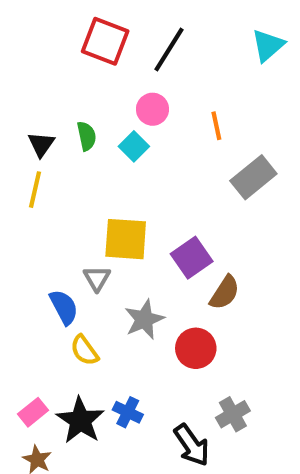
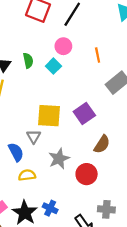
purple square: (192, 258) -> (84, 113), moved
yellow semicircle: (84, 350) -> (27, 175), turned 119
gray cross: (233, 414) -> (106, 209), turned 35

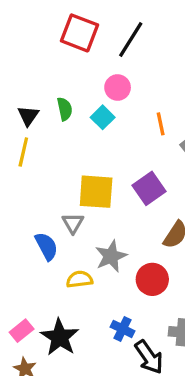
orange line: (98, 55) -> (161, 124), moved
yellow semicircle: (27, 175) -> (80, 279), moved
blue cross: (50, 208) -> (123, 329), moved

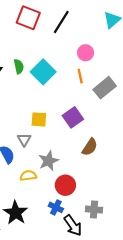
pink circle: (118, 87) -> (86, 53), moved
cyan square: (103, 117) -> (43, 72), size x1.6
yellow square: (96, 192) -> (39, 119), size x0.7
red circle: (152, 279) -> (65, 185), moved

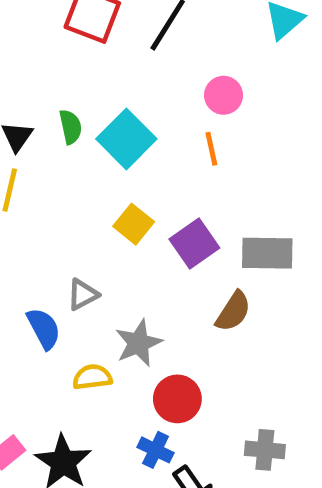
gray rectangle: (105, 88) -> (267, 253), moved, turned 40
yellow square: (39, 119) -> (134, 224), moved, turned 35
gray triangle: (24, 140) -> (83, 294), turned 32
gray cross: (94, 210) -> (265, 450), moved

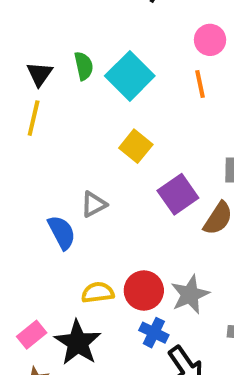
purple square: (194, 243) -> (178, 194), moved
gray star: (139, 343) -> (190, 295), moved
yellow semicircle: (92, 377) -> (98, 293), moved
red circle: (177, 399) -> (144, 290), moved

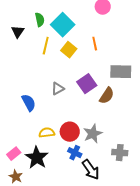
black triangle: (40, 74) -> (18, 32), moved
orange line: (200, 84) -> (95, 44), moved
yellow line: (34, 118) -> (46, 46), moved
yellow square: (136, 146) -> (69, 50), moved
gray triangle: (94, 204) -> (58, 89), moved

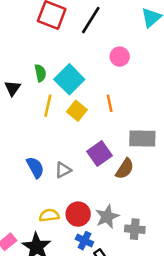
gray triangle: (58, 89) -> (63, 170), moved
blue semicircle: (29, 103) -> (35, 167), moved
gray cross: (120, 153) -> (135, 229), moved

